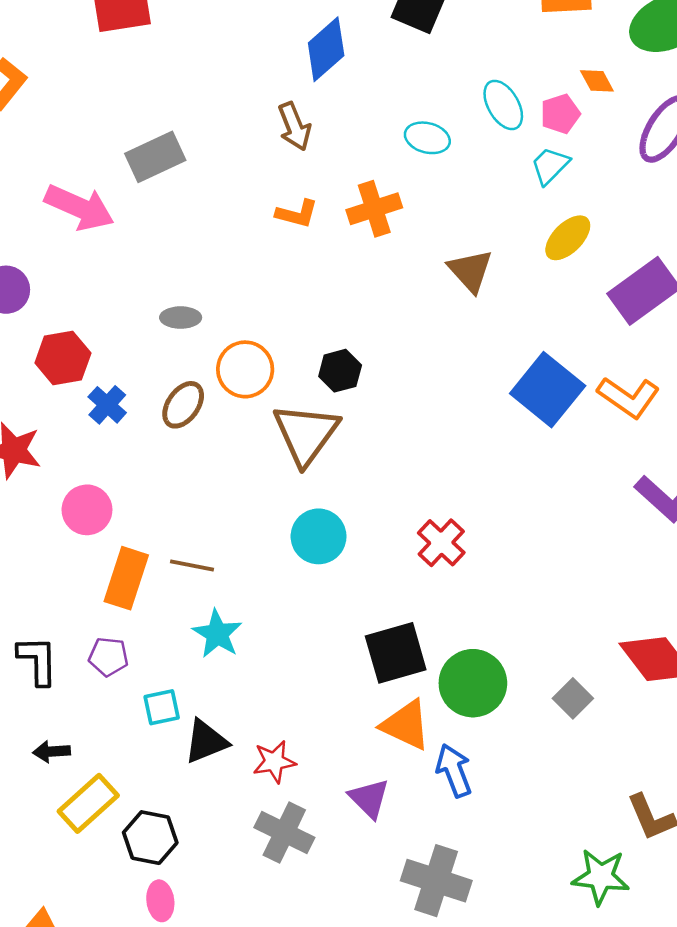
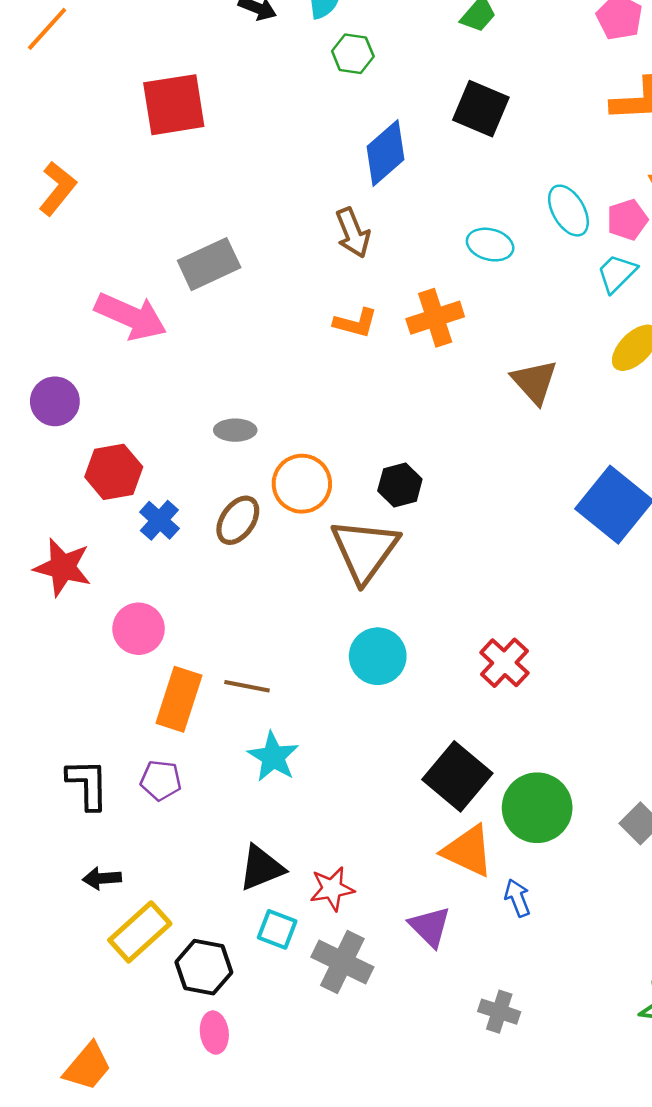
black square: (396, 653) -> (457, 776), turned -34
cyan square: (162, 707) -> (277, 929), moved, turned 33
blue arrow: (454, 770) -> (517, 898), size x0.7
gray cross: (436, 881) -> (499, 1012), size x0.6

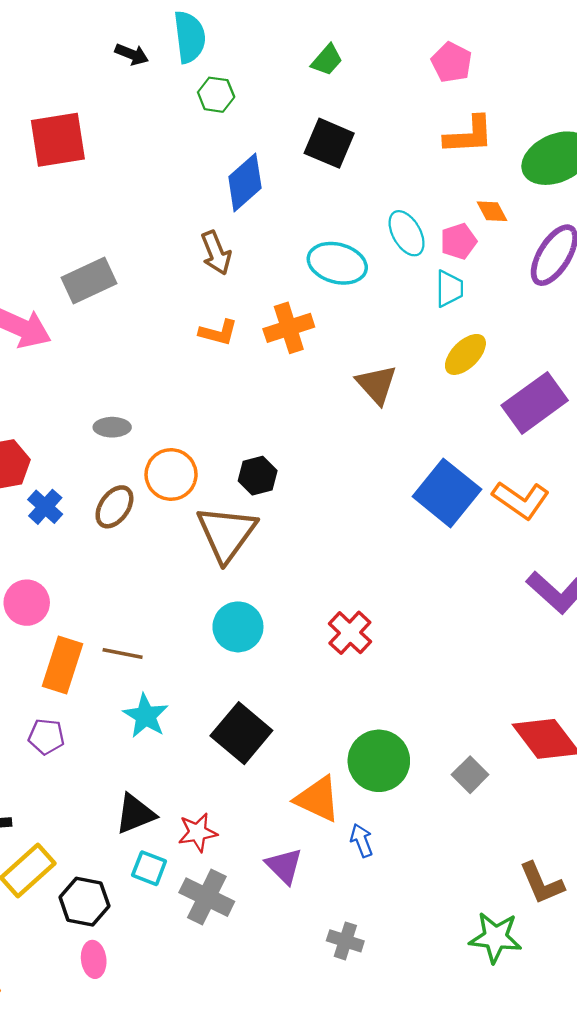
cyan ellipse: (490, 245) -> (337, 263), size x1.4
cyan trapezoid: (617, 273) -> (449, 289), turned 135
black square: (457, 776) -> (241, 733), moved

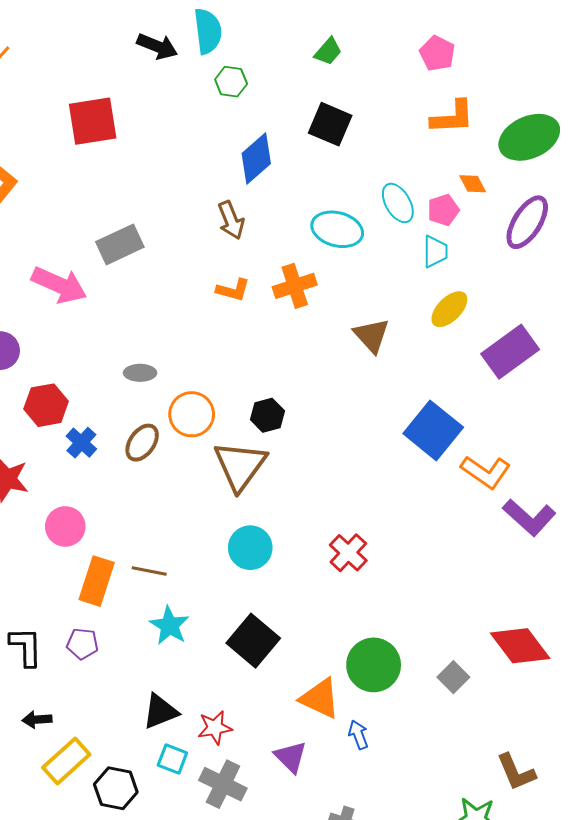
black arrow: (132, 54) -> (157, 46), size x1.4
orange L-shape: (521, 500) -> (486, 472), moved

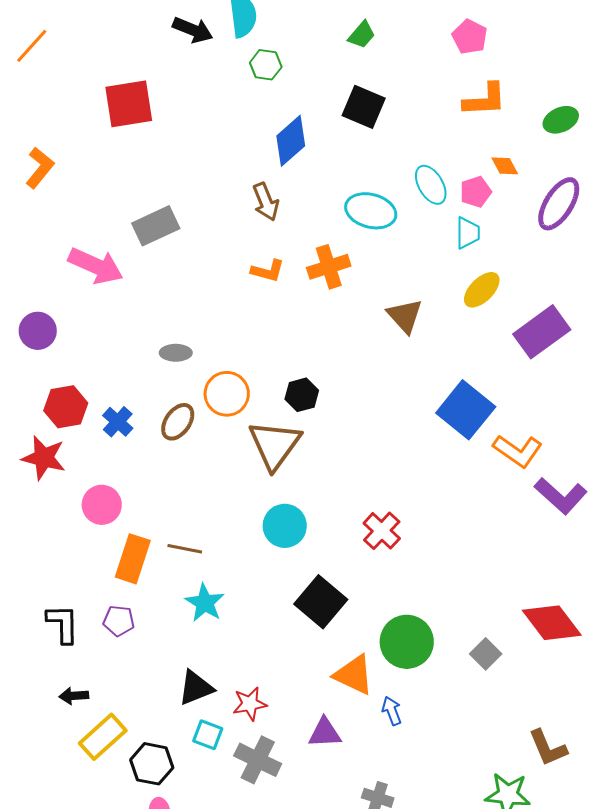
green ellipse: (529, 137) -> (561, 120), size x0.6
red hexagon: (46, 405) -> (66, 407), moved
black square: (253, 641) -> (321, 602), moved
purple triangle: (291, 757) -> (325, 733), turned -48

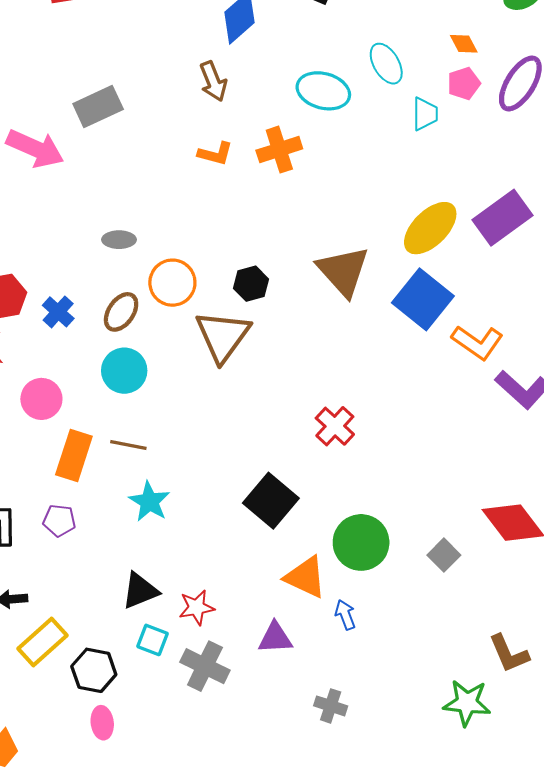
pink pentagon: (476, 192) -> (464, 83), moved
yellow ellipse: (482, 290) -> (430, 228), moved, size x1.4
brown triangle: (405, 316) -> (343, 271), moved, size x1.4
cyan circle: (285, 526) -> (124, 371), moved

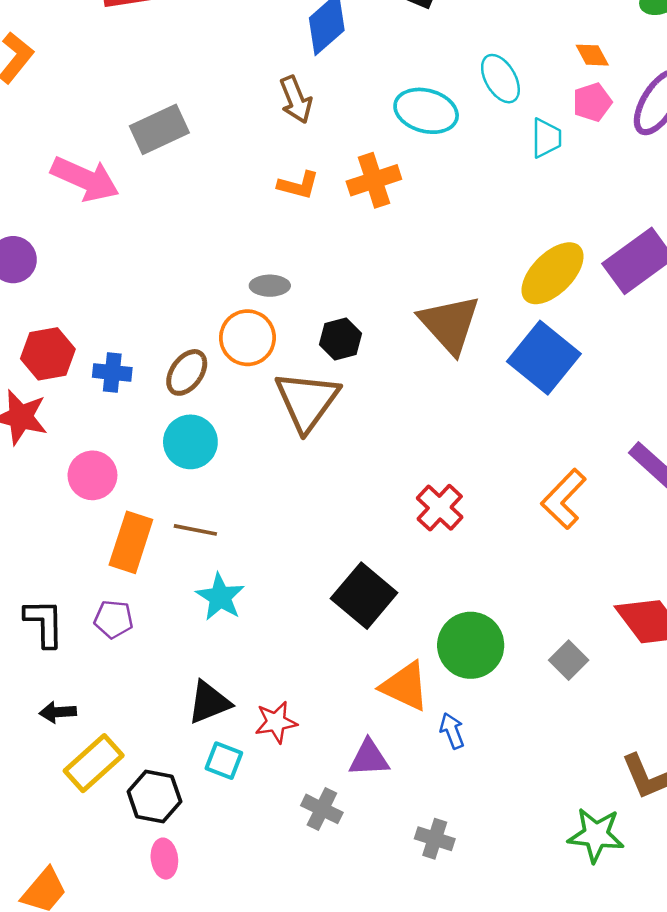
gray ellipse: (119, 240) -> (270, 286), moved
blue cross: (58, 312) -> (112, 372), turned -36
orange L-shape: (477, 342) -> (564, 499), moved, turned 99
gray cross: (205, 666) -> (322, 809), moved, size x0.7

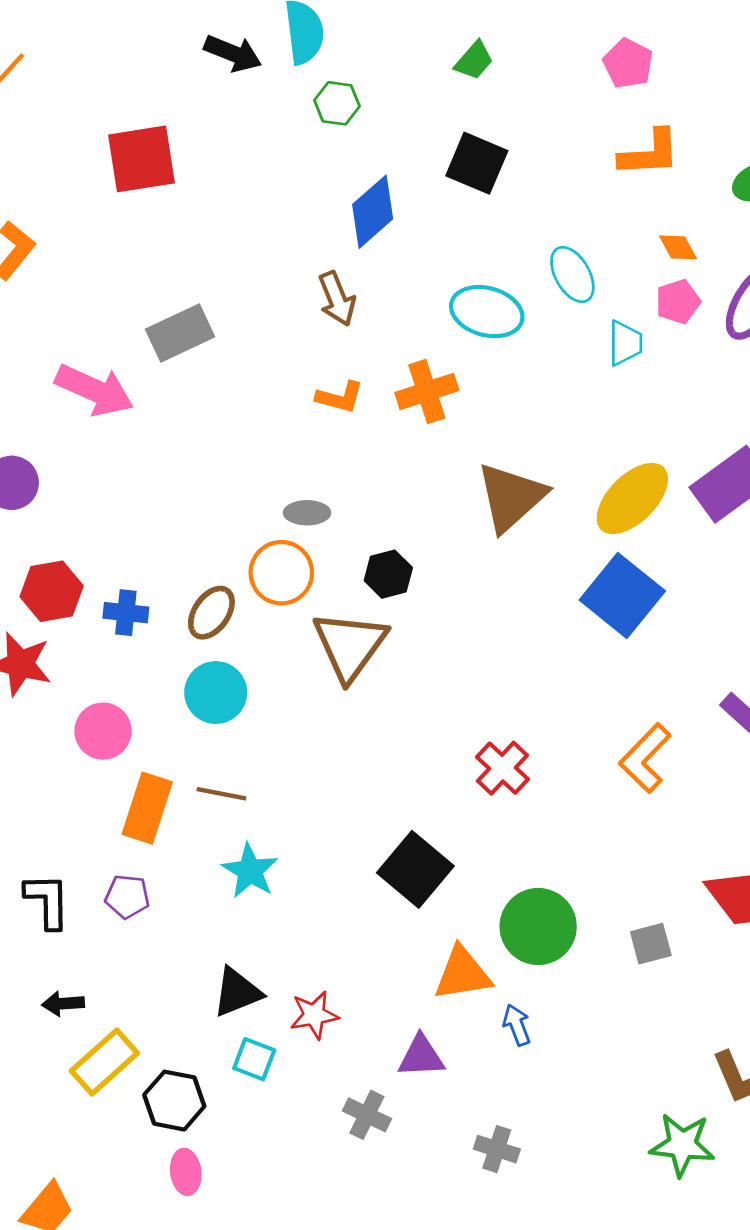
brown triangle: (450, 324) -> (511, 497), moved, turned 30
gray square: (569, 660) -> (651, 944), turned 30
orange triangle: (405, 686) -> (463, 974), turned -34

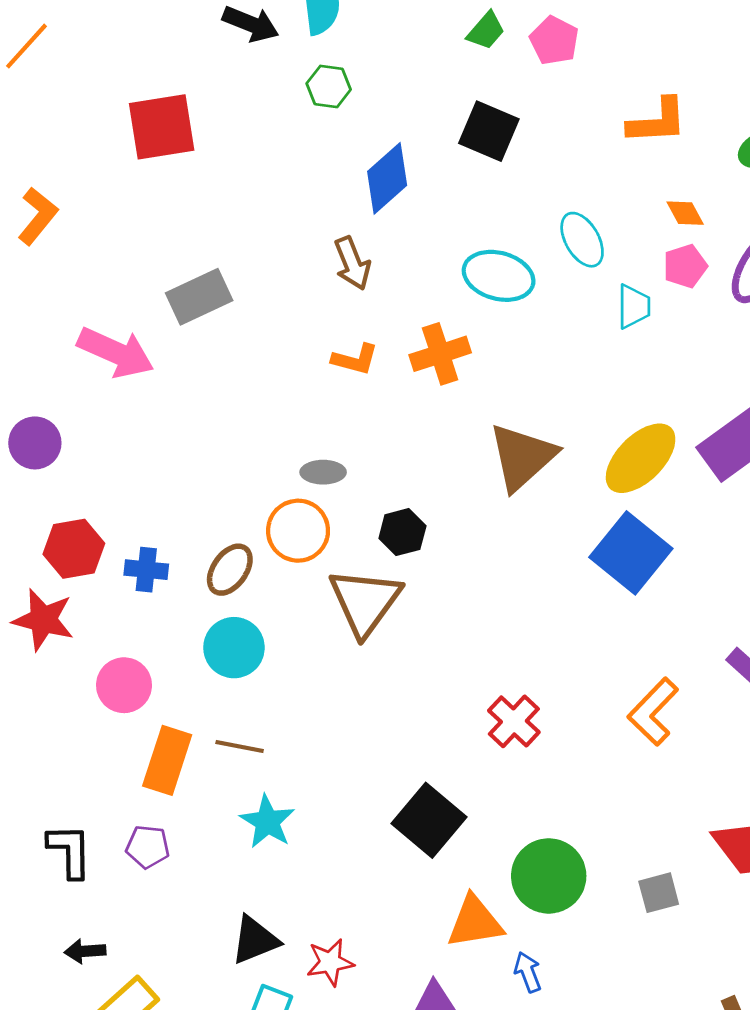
pink pentagon: (628, 63) -> (554, 41), moved
green hexagon: (337, 103) -> (329, 86), moved

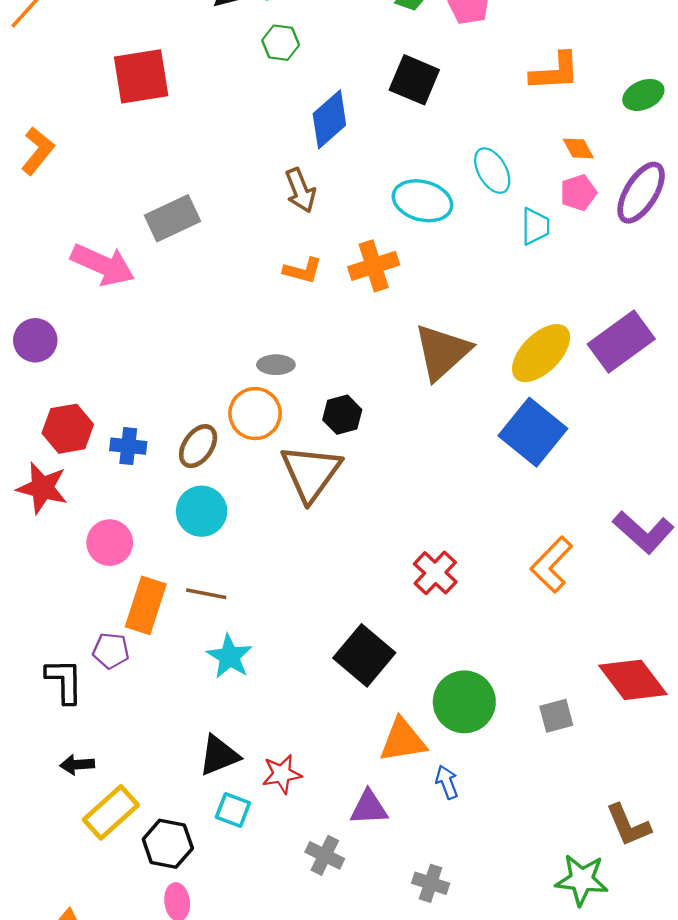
purple pentagon: (148, 847) -> (111, 651), moved

